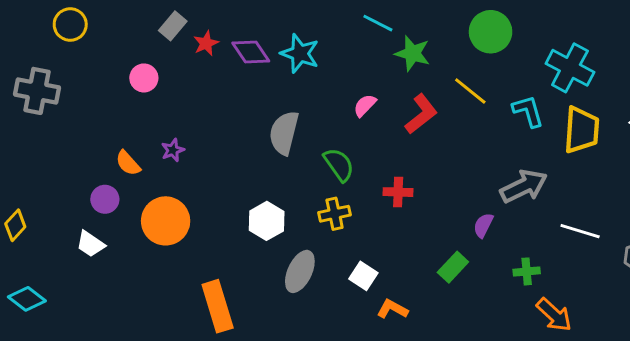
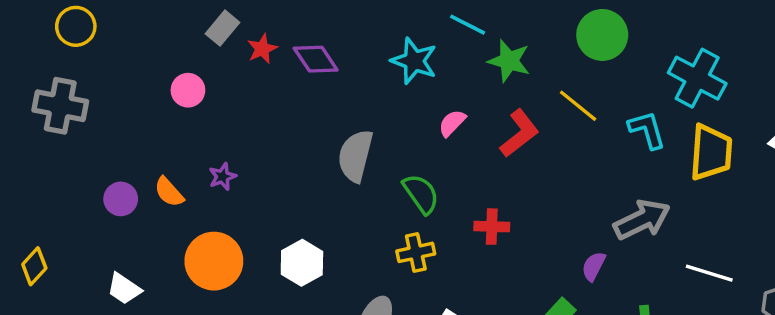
yellow circle: (70, 25) -> (76, 26), moved
cyan star: (300, 53) -> (414, 61), moved
purple circle: (105, 199) -> (121, 199), moved
white hexagon: (267, 221) -> (302, 263), moved

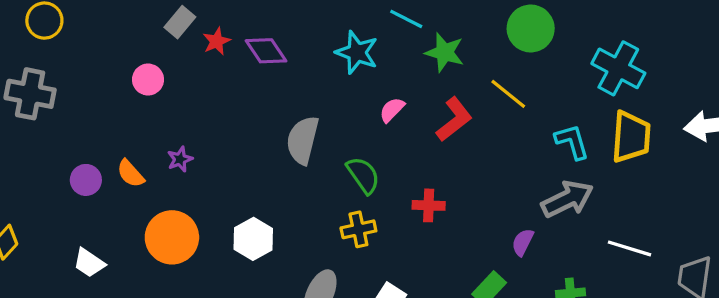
cyan L-shape: (647, 130) -> (572, 142), moved

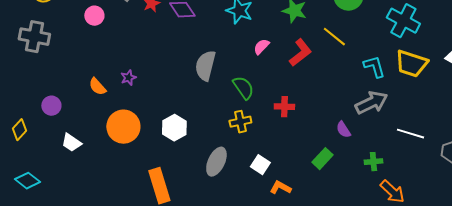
pink circle: (148, 80) -> (94, 16), moved
yellow trapezoid: (631, 137) -> (411, 64), turned 104
purple circle: (86, 180) -> (51, 106), moved
purple semicircle: (523, 242) -> (343, 130), turned -60

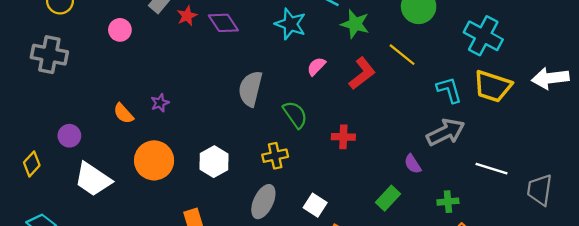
yellow cross: (240, 122) -> (275, 156), moved
white trapezoid: (71, 143) -> (93, 179), size x1.6

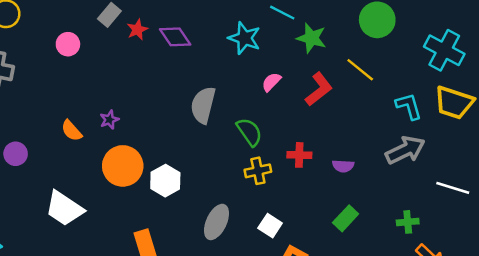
yellow cross: (275, 156) -> (258, 171), moved
orange circle: (154, 160) -> (123, 166), moved
purple semicircle: (413, 164) -> (343, 166), moved, turned -54
white trapezoid: (93, 179) -> (64, 209), moved

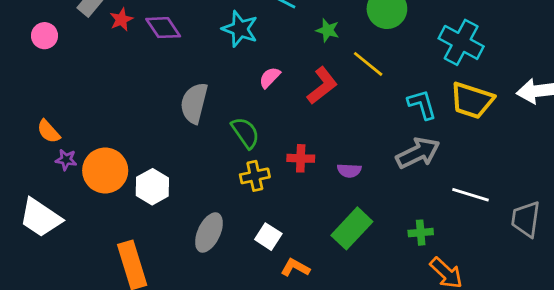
green star: (311, 38) -> (328, 30), moved, size x0.7
purple star: (109, 120) -> (66, 160), moved, turned 30
green rectangle: (346, 218) -> (352, 228), size x1.4

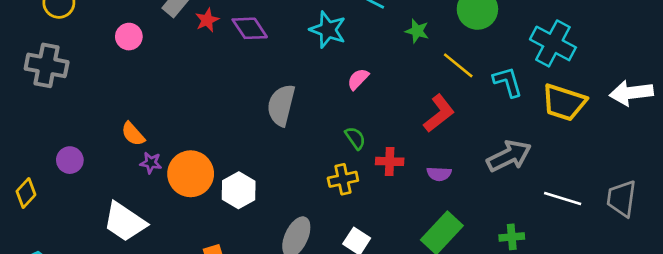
red L-shape: (322, 86) -> (439, 113), moved
cyan L-shape: (422, 104) -> (508, 82), moved
green semicircle: (245, 133) -> (355, 138), moved, size x0.7
gray trapezoid: (526, 219) -> (622, 198), moved

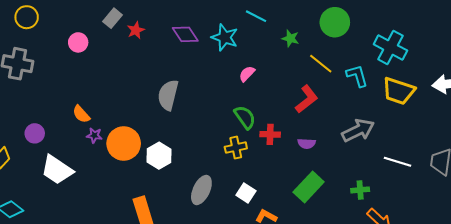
purple diamond: (250, 28) -> (185, 34), moved
gray semicircle: (281, 105) -> (168, 95), moved
green semicircle: (355, 138) -> (245, 117), size x1.4
white trapezoid: (125, 222) -> (57, 170), moved

